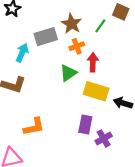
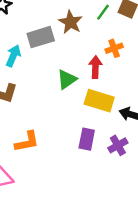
green line: (100, 26) -> (103, 12), moved
orange cross: (77, 46) -> (114, 48), moved
purple cross: (104, 138) -> (118, 145), moved

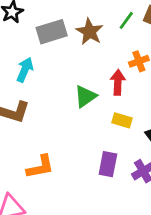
gray rectangle: (41, 37) -> (52, 32), moved
yellow rectangle: (99, 101) -> (122, 120), size x0.6

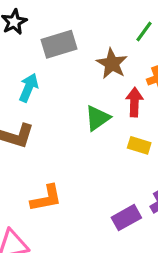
brown star: (90, 32) -> (112, 64), moved
purple rectangle: (108, 164) -> (126, 218), moved, turned 50

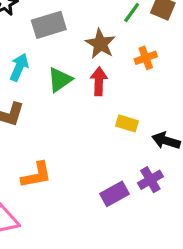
red arrow: (134, 102) -> (99, 81), moved
green triangle: (97, 118) -> (60, 80), moved

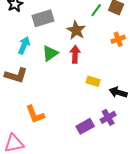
orange cross: (146, 58) -> (118, 39), moved
orange L-shape: (36, 175) -> (35, 114), turned 80

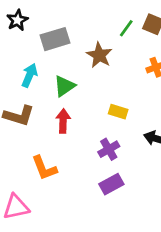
red arrow: (75, 54) -> (63, 121), moved
yellow rectangle: (93, 81) -> (118, 112), moved
purple cross: (108, 117) -> (109, 149), moved

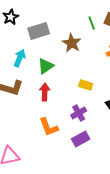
green line: (126, 28) -> (92, 23), turned -56
orange L-shape: (44, 168) -> (49, 127), moved

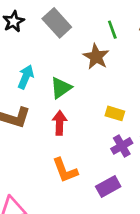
green line: (92, 23) -> (112, 30), moved
gray rectangle: (39, 31) -> (57, 23), moved, turned 65
purple cross: (79, 113) -> (122, 146), moved

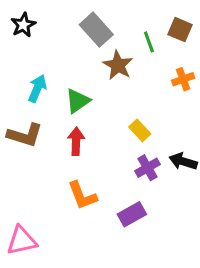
gray rectangle: (57, 23) -> (96, 30), moved
green line: (112, 30) -> (149, 42), moved
yellow rectangle: (115, 113) -> (140, 130), turned 30

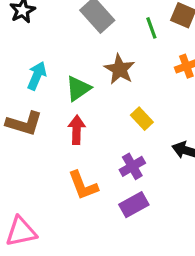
brown star: (118, 65) -> (120, 69), moved
purple cross: (147, 168) -> (132, 166), moved

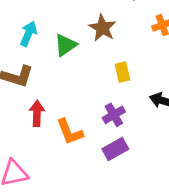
yellow rectangle: (142, 119) -> (122, 72), turned 30
red arrow: (77, 130) -> (37, 113), moved

